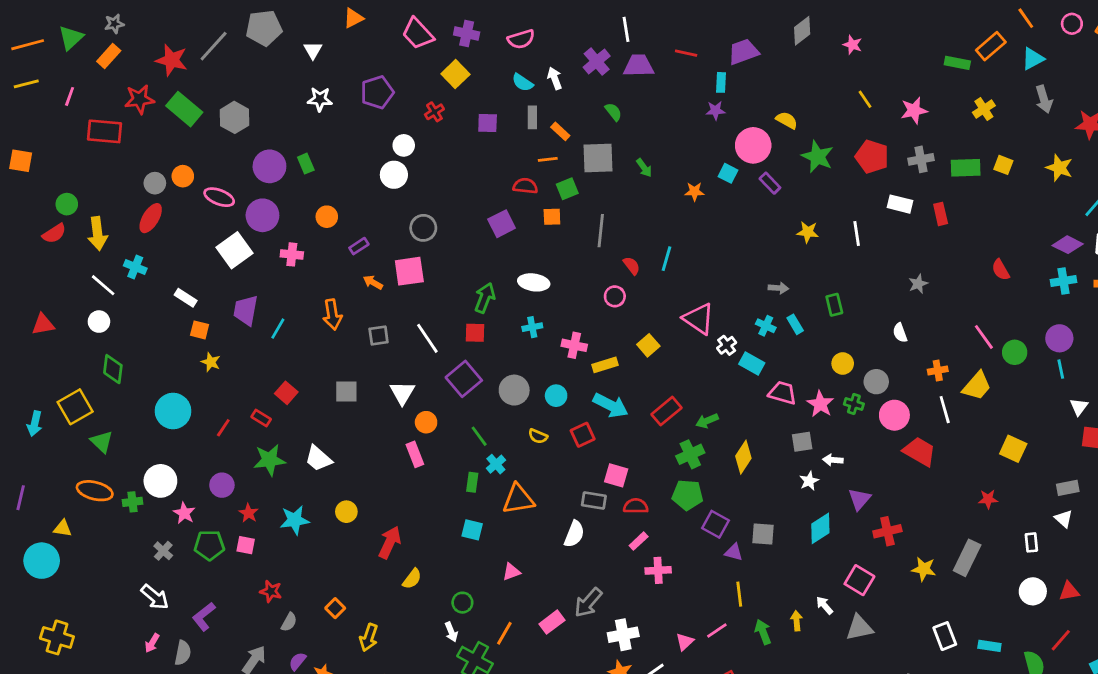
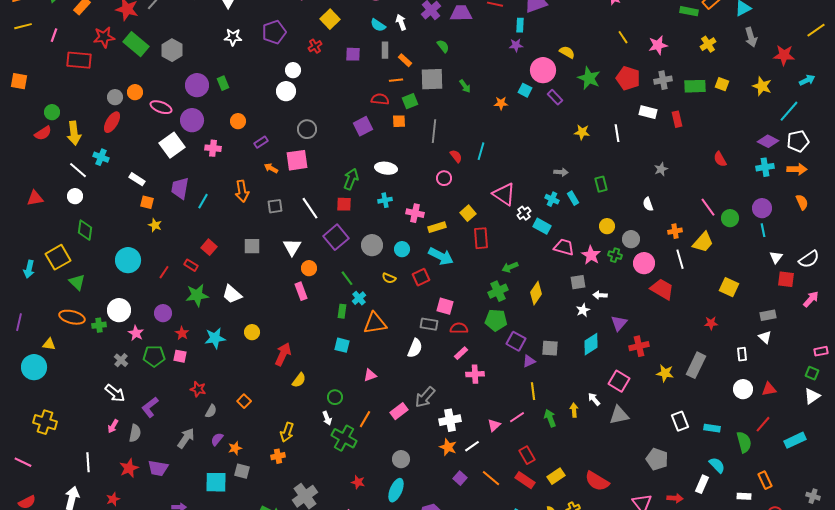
red rectangle: (667, 411) -> (481, 238), moved, turned -55
purple triangle: (734, 552) -> (529, 361), turned -40
yellow arrow: (369, 637) -> (287, 432), moved

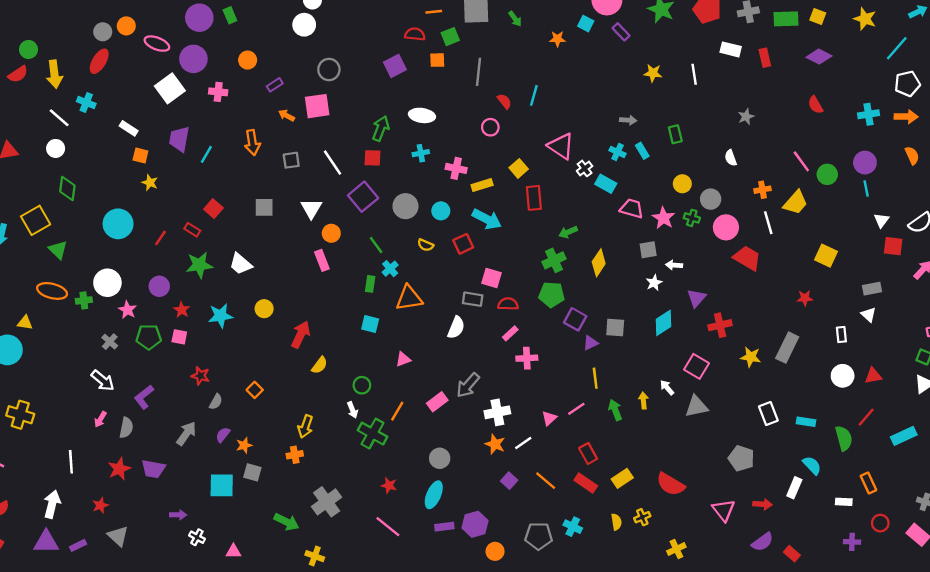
purple diamond: (768, 141) -> (819, 57), moved

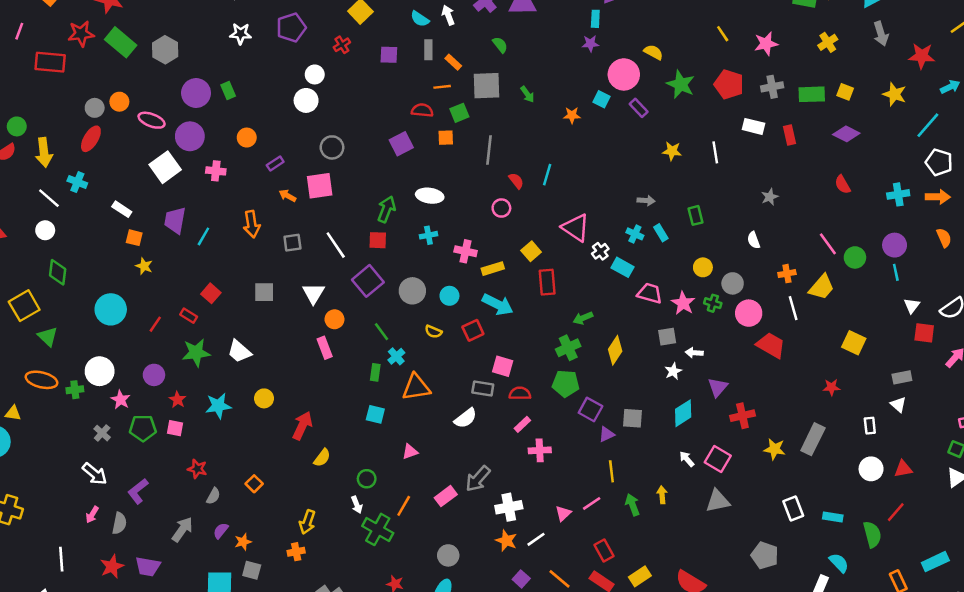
white pentagon: (907, 84) -> (939, 162), turned 30
white semicircle: (456, 328) -> (466, 418), turned 30
white arrow: (667, 388) -> (687, 459), moved
cyan rectangle: (904, 436) -> (935, 562), moved

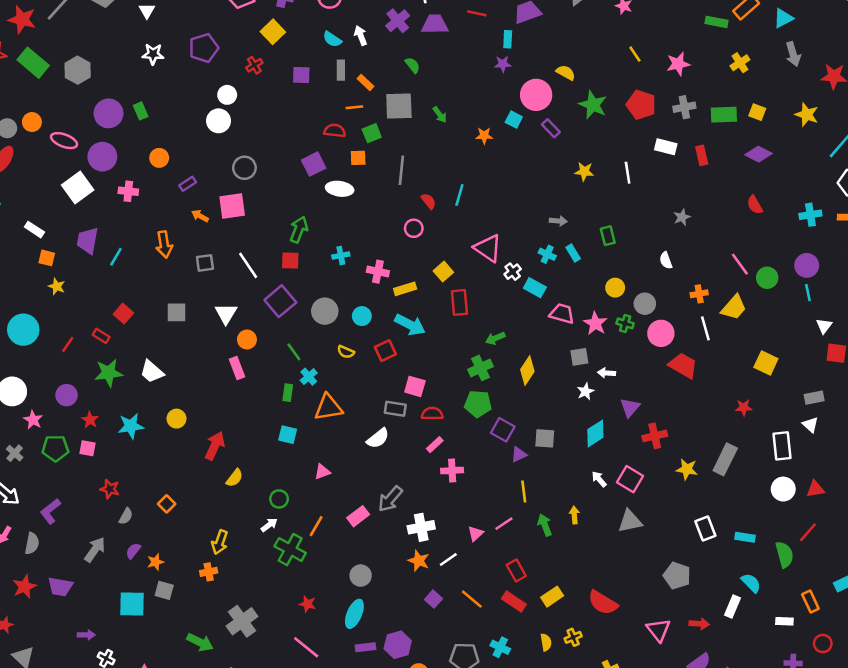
white ellipse: (430, 196) -> (340, 189), moved
white rectangle: (870, 426) -> (782, 446), size x1.6
white arrow: (357, 505) -> (269, 525), turned -105

